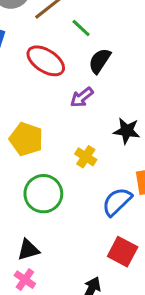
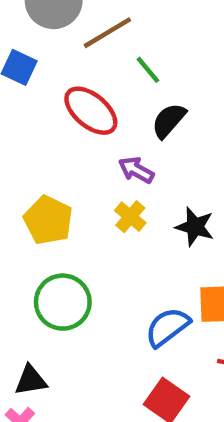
purple arrow: (82, 97) -> (136, 170), turned 60
yellow cross: (86, 157) -> (130, 217), moved

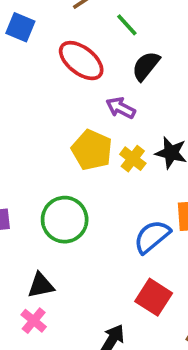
yellow cross: (130, 217) -> (133, 159), moved
yellow pentagon: (48, 220) -> (92, 150), moved

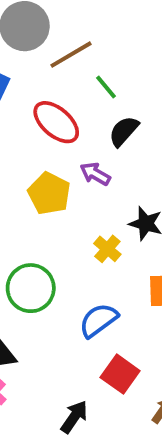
yellow pentagon: (92, 150) -> (49, 194), moved
yellow cross: (133, 159) -> (107, 249), moved
blue semicircle: (152, 237) -> (98, 320), moved

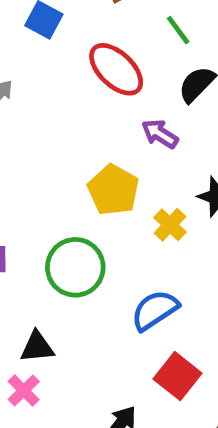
yellow pentagon: (49, 194) -> (113, 190), moved

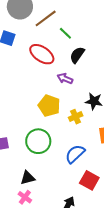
yellow cross: (170, 225) -> (76, 117), turned 32

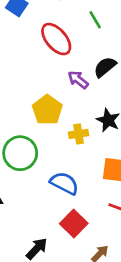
black semicircle: (77, 55) -> (105, 67), moved
blue semicircle: (75, 154) -> (64, 183), turned 55

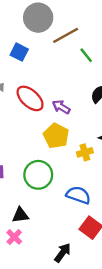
red ellipse: (56, 39) -> (30, 98), moved
purple arrow: (78, 80) -> (61, 107), moved

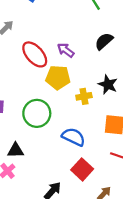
red ellipse: (30, 98) -> (35, 54), moved
yellow pentagon: (56, 136) -> (58, 78), turned -30

